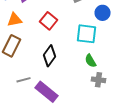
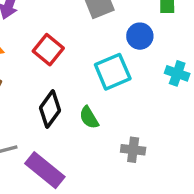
cyan square: (86, 34) -> (113, 72), turned -30
green semicircle: (90, 61) -> (89, 118), moved

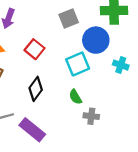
blue circle: (140, 36) -> (96, 40), size x1.5
green semicircle: (89, 118) -> (75, 97), moved

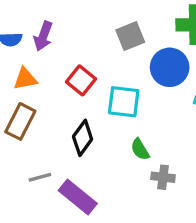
cyan square: (78, 64) -> (124, 102), moved, turned 30

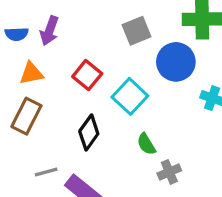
cyan square: (124, 102) -> (130, 96), turned 36
gray cross: (163, 177) -> (169, 172), turned -30

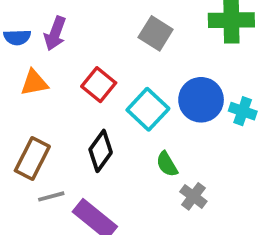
gray square: (136, 31) -> (156, 33), turned -36
blue circle: (176, 62) -> (201, 100), moved
brown rectangle: (26, 116) -> (32, 159), moved
gray cross: (169, 172) -> (193, 196), turned -30

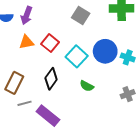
orange triangle: (34, 83) -> (27, 42), moved
green semicircle: (167, 164) -> (87, 86), turned -32
gray cross: (193, 196) -> (128, 94), moved, turned 32

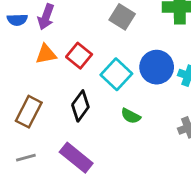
gray line: (24, 103) -> (26, 158), moved

